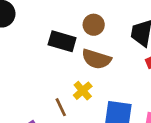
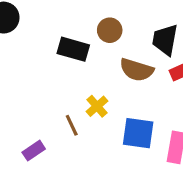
brown semicircle: (96, 59) -> (137, 70), moved

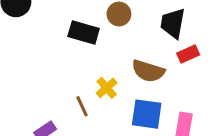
brown semicircle: (137, 70) -> (148, 71), moved

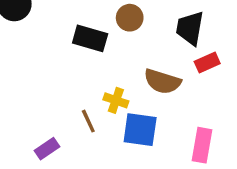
yellow cross: (107, 88) -> (116, 100), turned -30
blue square: (147, 114) -> (140, 130), moved

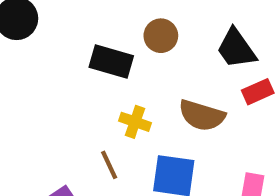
black trapezoid: (190, 28) -> (236, 49), turned -45
yellow cross: (116, 100) -> (135, 122), moved

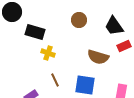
black rectangle: (111, 62) -> (35, 32), moved
yellow cross: (135, 122) -> (48, 53), moved

